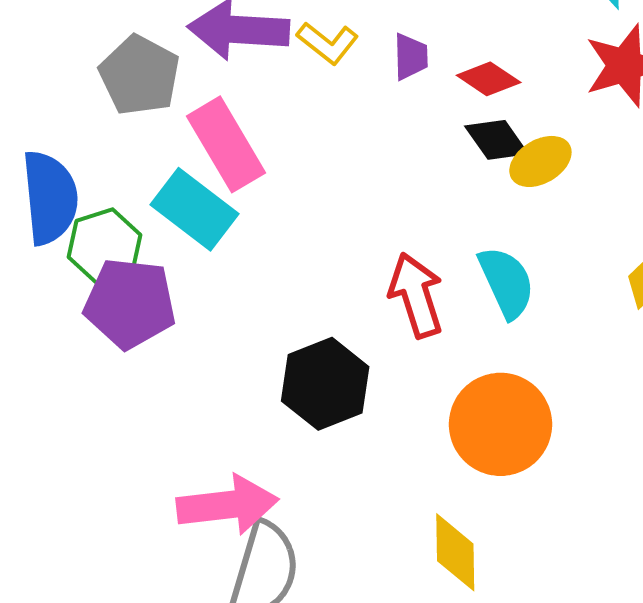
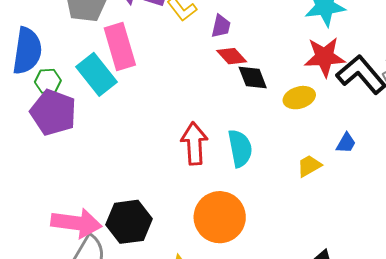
red diamond: (489, 79) -> (232, 56), moved
yellow ellipse: (540, 161) -> (299, 98), moved
green hexagon: (104, 246) -> (48, 81), size x0.7
black hexagon: (325, 384) -> (129, 222), moved

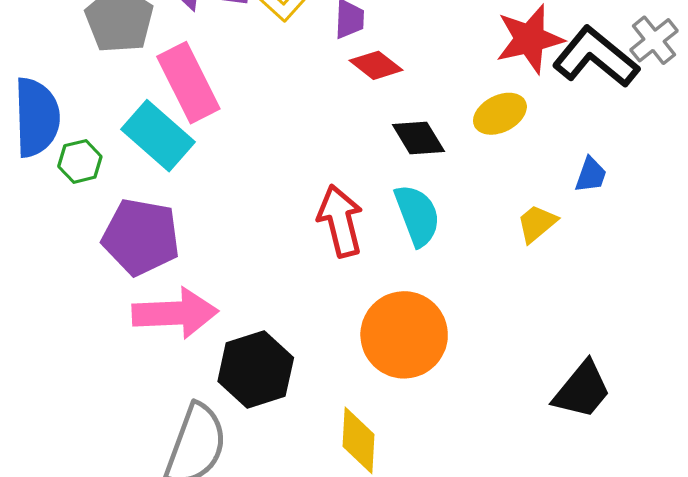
black diamond: (253, 77) -> (418, 138), moved
purple pentagon: (53, 112) -> (141, 237), moved
pink arrow: (76, 223) -> (175, 313), moved

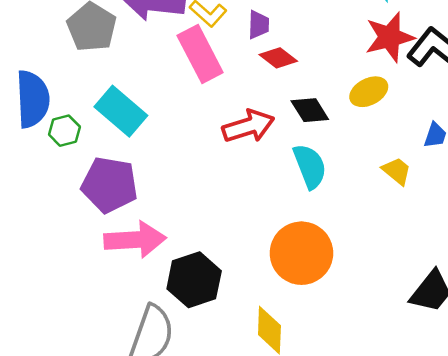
pink rectangle: (188, 83) -> (200, 54), moved
red arrow: (340, 221) -> (248, 126), moved, turned 87
yellow trapezoid: (537, 223) -> (397, 171), turned 80

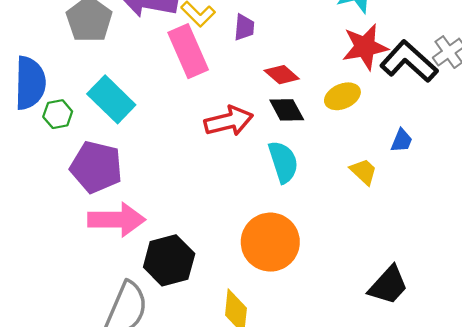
red diamond: (278, 58) -> (282, 75), moved

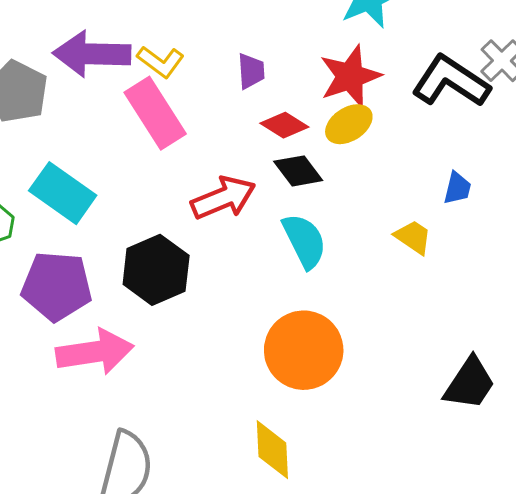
purple trapezoid: (244, 27) -> (251, 71), moved
red star: (365, 47) -> (350, 76), moved
yellow ellipse: (342, 96) -> (349, 124), moved
black hexagon: (169, 260) -> (156, 270), moved

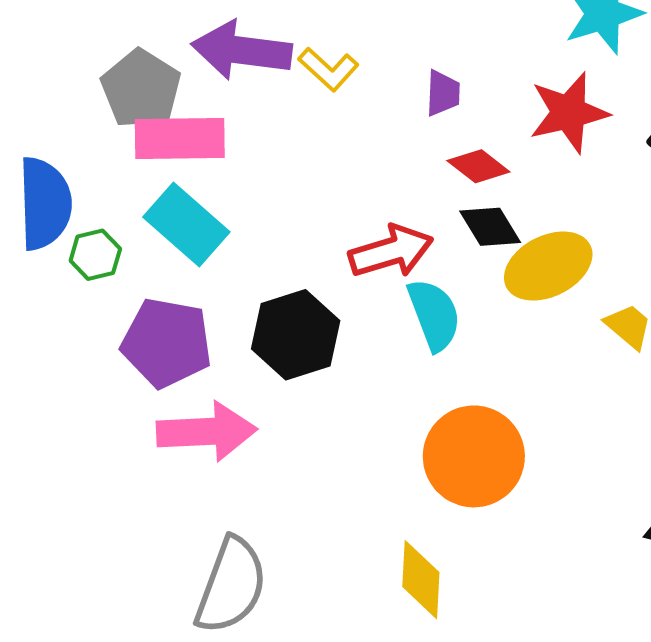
pink rectangle: (155, 113) -> (180, 139), moved, turned -64
yellow ellipse: (349, 124) -> (548, 266), moved, size x1.4
cyan semicircle: (304, 241) -> (434, 315), moved

